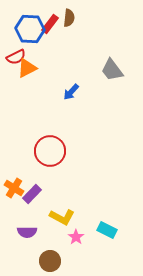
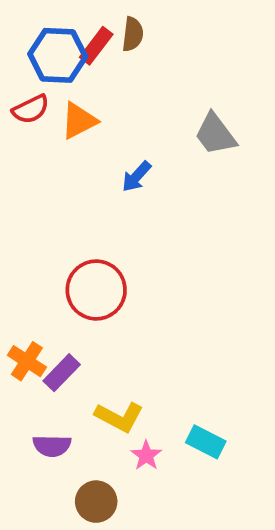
orange triangle: (27, 68) -> (79, 121), moved

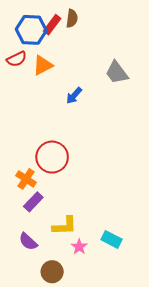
orange cross: (27, 361) -> (26, 179), moved
yellow L-shape: (119, 417) -> (65, 226), turned -30
purple semicircle: (52, 446) -> (28, 241), turned 42

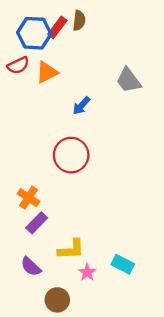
red circle: (52, 157) -> (71, 155), moved

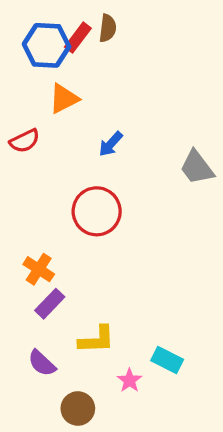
red semicircle: (18, 65) -> (25, 141), moved
gray trapezoid: (129, 80) -> (197, 167), moved
pink star: (87, 272) -> (129, 380), moved

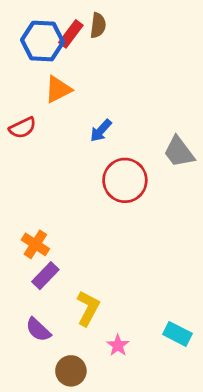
red circle: (97, 211) -> (125, 180), moved
yellow L-shape: (97, 340) -> (88, 308), turned -60
cyan rectangle: (167, 360) -> (178, 334), moved

